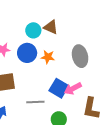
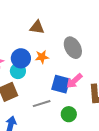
cyan circle: (33, 30) -> (18, 71), moved

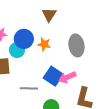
brown triangle: (37, 27) -> (49, 15), turned 35

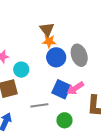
blue circle: (24, 39) -> (56, 57), moved
orange star: (44, 44) -> (49, 41), moved

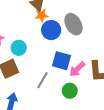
pink arrow: (75, 88) -> (77, 69), moved
gray line: (39, 105) -> (43, 80), turned -42

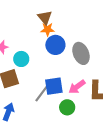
gray ellipse: (73, 24) -> (81, 53), moved
blue square: (62, 61) -> (54, 86), moved, turned -30

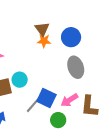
blue circle: (55, 45) -> (71, 37), moved
cyan circle: (21, 59) -> (20, 80), moved
blue square: (54, 86) -> (46, 98), turned 30

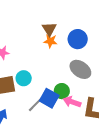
gray ellipse: (76, 67) -> (80, 69), turned -40
pink arrow: (69, 100) -> (72, 102), turned 48
green circle: (58, 120) -> (62, 91), moved

